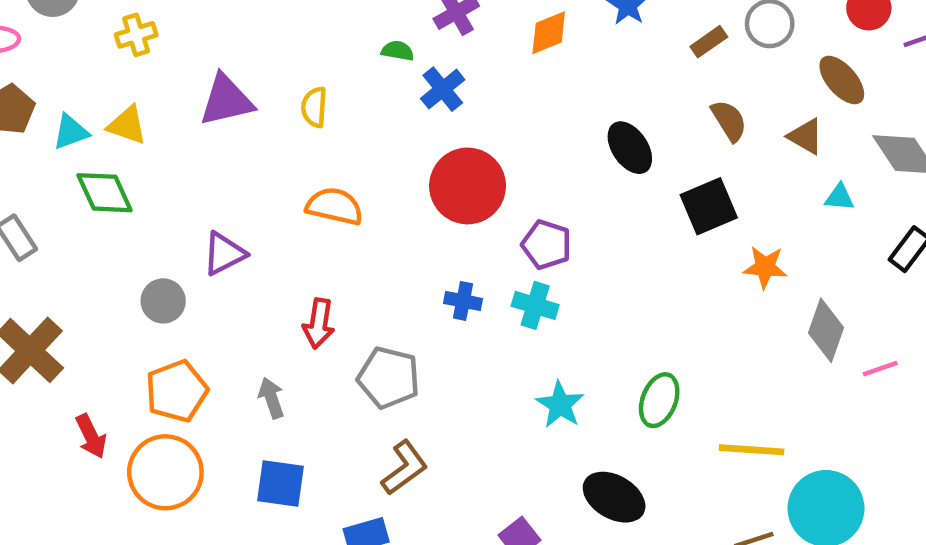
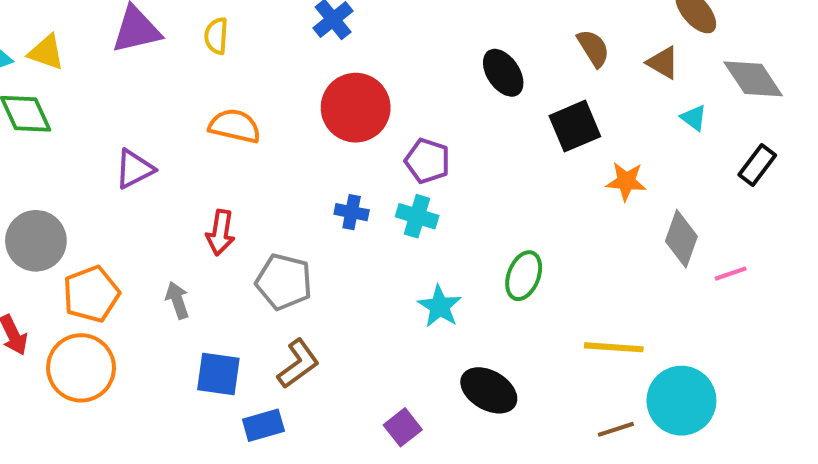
cyan triangle: (840, 197) -> (694, 118), turned 32
gray circle: (163, 301) -> (36, 241), moved, size x1.5
green ellipse: (659, 400) -> (524, 276), moved
blue square: (280, 484) -> (218, 374), moved

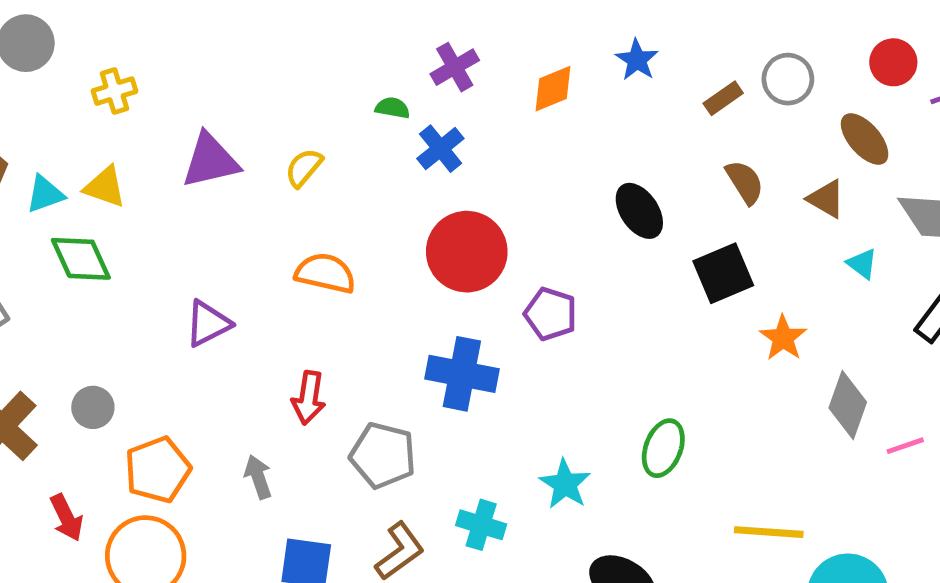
yellow semicircle: (216, 36) -> (304, 168), turned 36
orange star: (626, 181) -> (783, 338), turned 30
blue cross: (352, 212) -> (462, 374), size x1.8
cyan cross: (417, 216) -> (481, 525), moved
gray circle: (36, 241) -> (93, 407), size x0.6

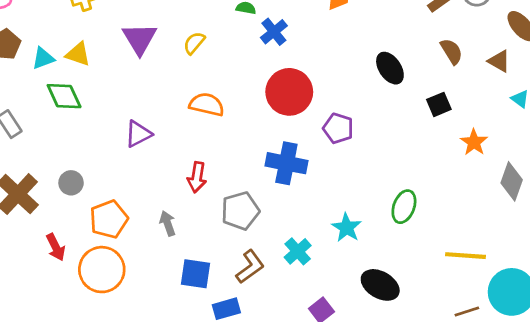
purple triangle: (210, 161) -> (140, 39), turned -48
black square: (723, 273) -> (439, 104), size x0.7
gray pentagon: (383, 455) -> (240, 211), turned -30
cyan cross: (481, 525) -> (298, 251), turned 32

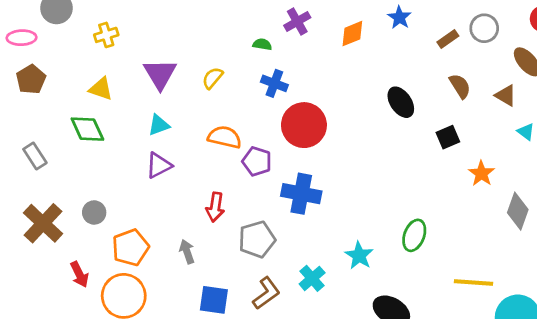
blue cross: (274, 32) -> (274, 83), moved, turned -30
cyan triangle: (43, 58) -> (159, 125), moved
purple pentagon: (338, 128) -> (257, 161), moved

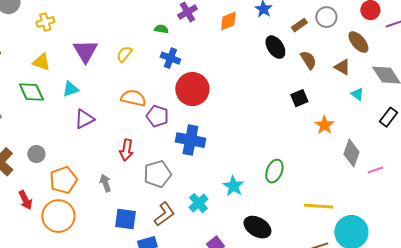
black ellipse: (401, 102) -> (275, 47), moved
cyan triangle: (159, 125) -> (70, 89), moved

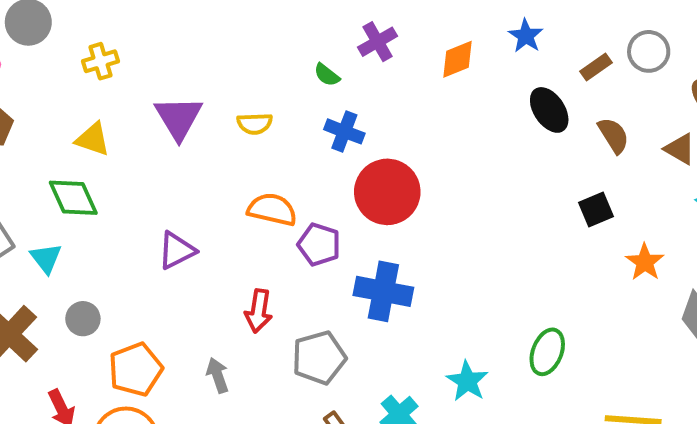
green semicircle: (161, 29) -> (327, 75), turned -152
yellow semicircle: (124, 54) -> (255, 124), turned -132
cyan triangle: (70, 89) -> (46, 258), moved, turned -48

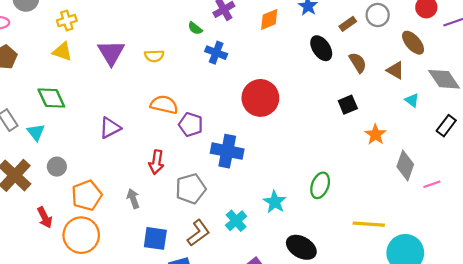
blue cross: (344, 131) -> (216, 53), moved
yellow triangle: (93, 139) -> (62, 52), moved
red circle: (387, 192) -> (260, 98), moved

